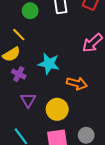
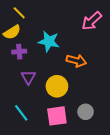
purple cross: (19, 74) -> (19, 52), turned -32

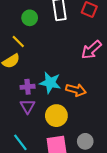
cyan star: (49, 41) -> (50, 83), moved
purple cross: (19, 52) -> (28, 87), moved

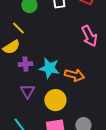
pink arrow: (91, 50) -> (89, 36), turned -75
purple cross: (28, 87) -> (25, 64), moved

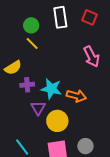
yellow line: (18, 28) -> (32, 43), moved
purple triangle: (27, 91) -> (38, 108), moved

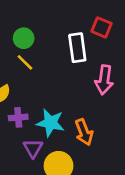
white rectangle: (60, 17) -> (77, 48), moved
pink arrow: (92, 57) -> (104, 80), turned 35
orange arrow: (76, 96) -> (84, 132), turned 54

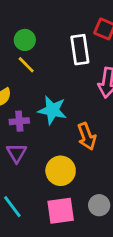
cyan star: (50, 123) -> (52, 110), moved
purple triangle: (33, 148) -> (17, 153), moved

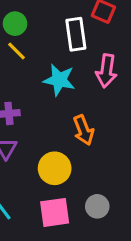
cyan star: (52, 110) -> (59, 80), moved

